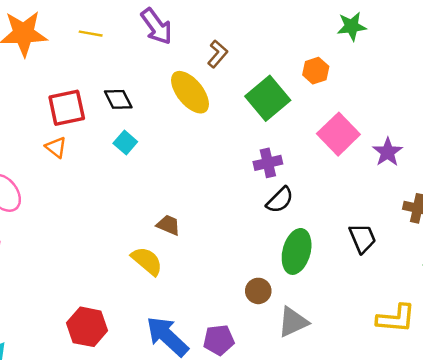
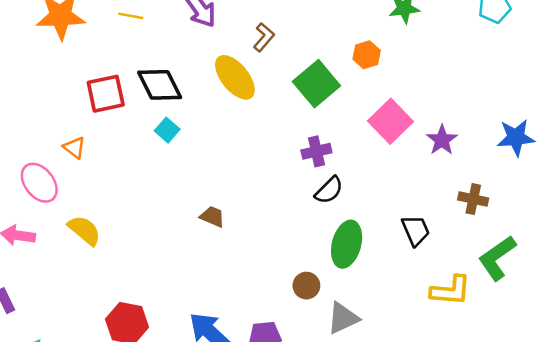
black diamond: (118, 99) -> (160, 85), size x1.5
orange triangle: (56, 147) -> (74, 148), moved
yellow semicircle: (147, 261) -> (84, 230), moved
yellow L-shape: (396, 318) -> (451, 291), moved

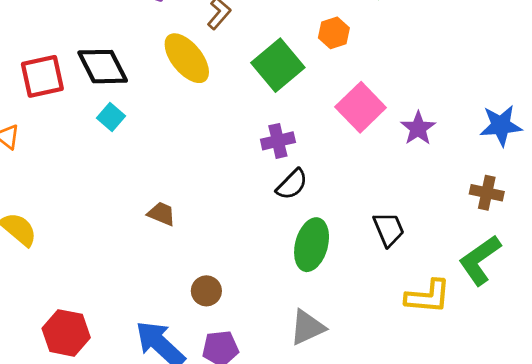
brown cross: (473, 199) -> (487, 193), moved
brown circle: (306, 286) -> (206, 291), moved

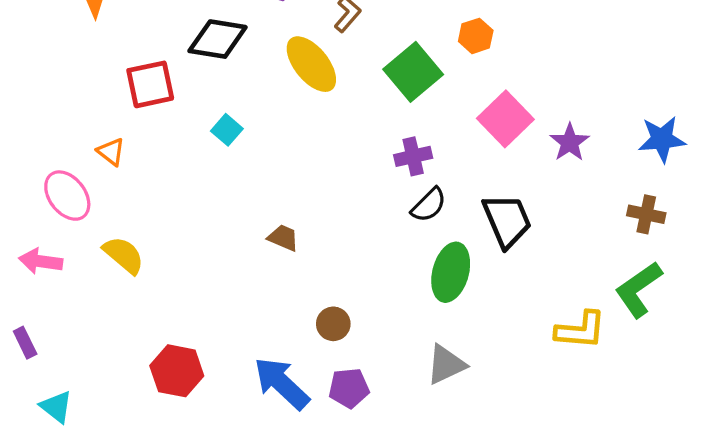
black diamond: (103, 67) -> (218, 39), moved, turned -54
black trapezoid: (389, 229) -> (507, 221), moved, size x1.4

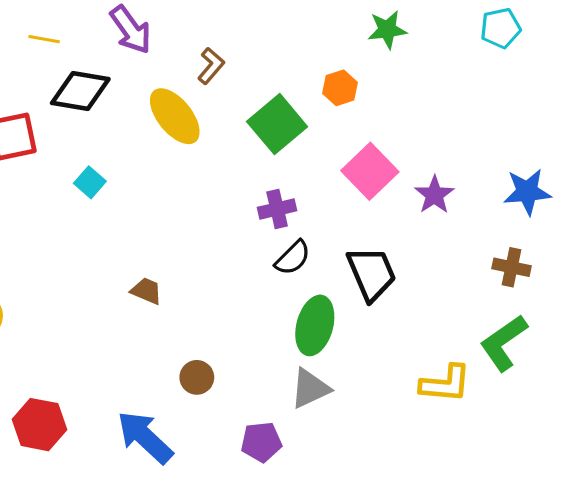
gray triangle: (446, 365) -> (310, 388), moved
purple pentagon: (349, 388) -> (261, 442), moved

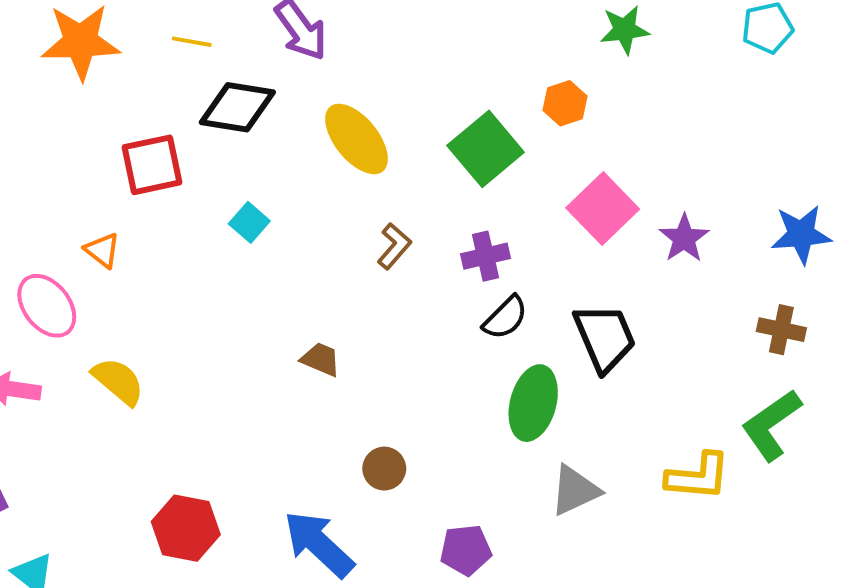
brown L-shape: (211, 66) -> (394, 246), moved
gray triangle: (310, 388) -> (575, 490), moved

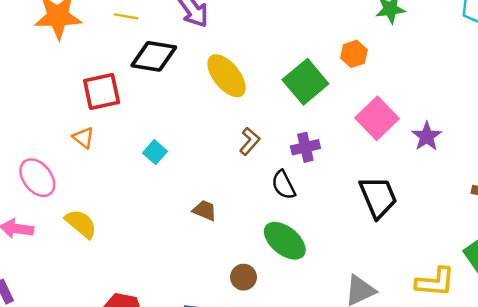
cyan square: (249, 222) -> (155, 152), moved
orange triangle: (102, 250) -> (83, 138), moved
black semicircle: (505, 318) -> (284, 185), moved, turned 108
green ellipse: (533, 403) -> (285, 241), moved, turned -66

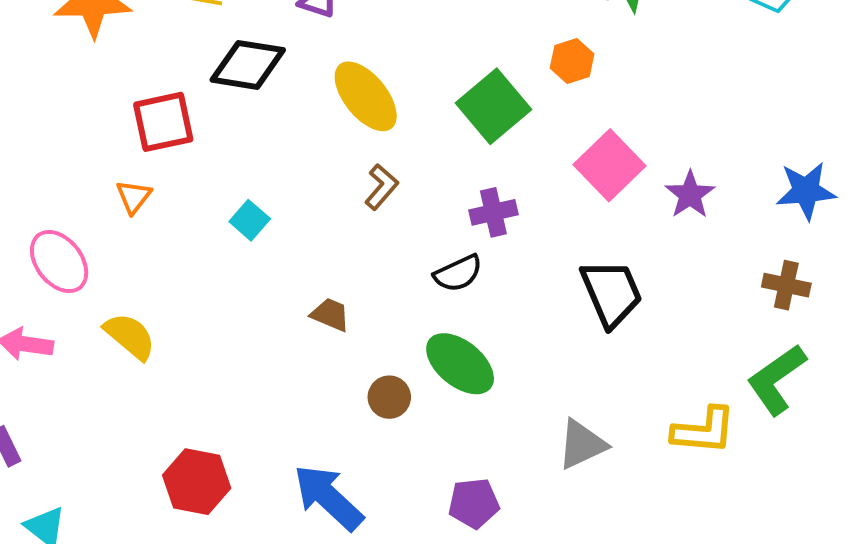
orange triangle: (83, 138) -> (134, 197), turned 30
brown L-shape: (250, 141) -> (381, 187), moved
black semicircle: (284, 185) -> (458, 273), turned -88
brown circle: (244, 277) -> (389, 397), moved

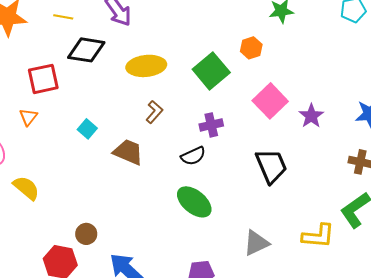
yellow ellipse: (366, 96) -> (146, 66), turned -57
brown trapezoid: (330, 315) -> (128, 152), moved, size x1.5
brown circle: (389, 397) -> (86, 234), moved

